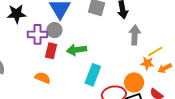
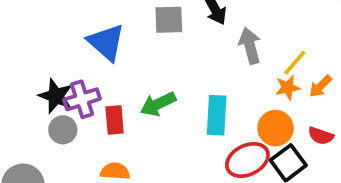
black star: (17, 14) -> (56, 96), moved, turned -30
gray circle: (54, 30) -> (63, 130), moved
cyan rectangle: (93, 75) -> (217, 115), moved

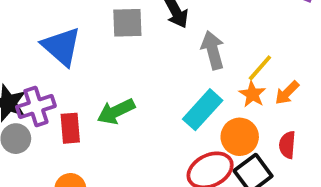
orange star: (288, 88) -> (252, 94), turned -30
cyan rectangle: (217, 115) -> (203, 110), moved, turned 39
red semicircle: (321, 136) -> (287, 145), turned 75

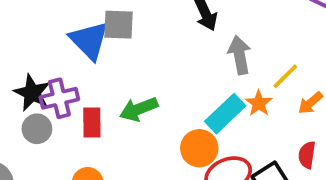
gray square: (127, 23) -> (118, 25), moved
orange star: (252, 94) -> (259, 103), moved
orange circle: (240, 137) -> (199, 148), moved

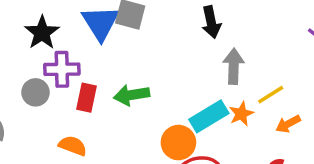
black star: (32, 93) -> (42, 33), moved

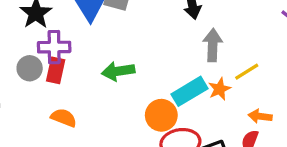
red rectangle: (87, 98) -> (56, 70), moved
orange arrow: (288, 124) -> (260, 116), moved, turned 35

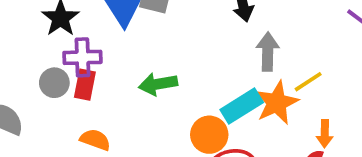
orange star: (219, 89) -> (277, 103), size x1.6
orange arrow: (260, 116) -> (325, 134), turned -95

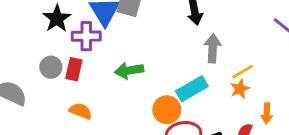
purple cross: (82, 57) -> (86, 36), moved
orange star: (277, 103) -> (240, 89), moved, size x0.6
orange arrow: (325, 134) -> (267, 113), moved

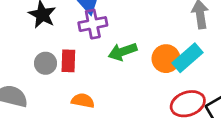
purple cross: (86, 36) -> (93, 24), moved
orange circle: (167, 110) -> (166, 59), moved

